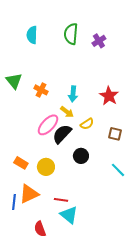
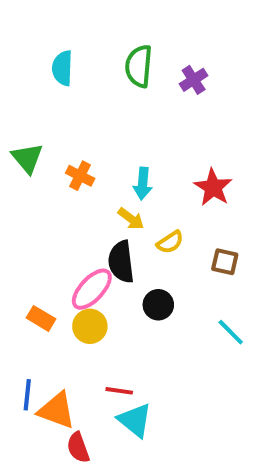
pink ellipse: (48, 125) -> (92, 289), moved
black semicircle: (62, 134) -> (121, 262), turned -50
orange triangle: (29, 194) -> (57, 410), moved, turned 45

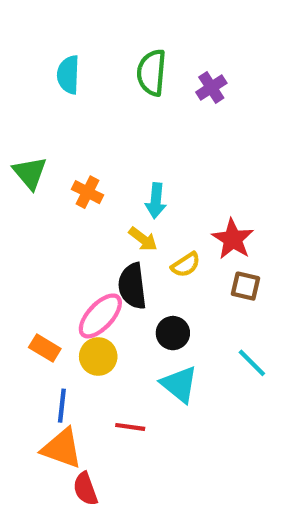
red star: (213, 187) -> (233, 239), moved
blue line: (27, 395) -> (62, 406), moved
cyan triangle: (135, 420) -> (179, 384), moved

